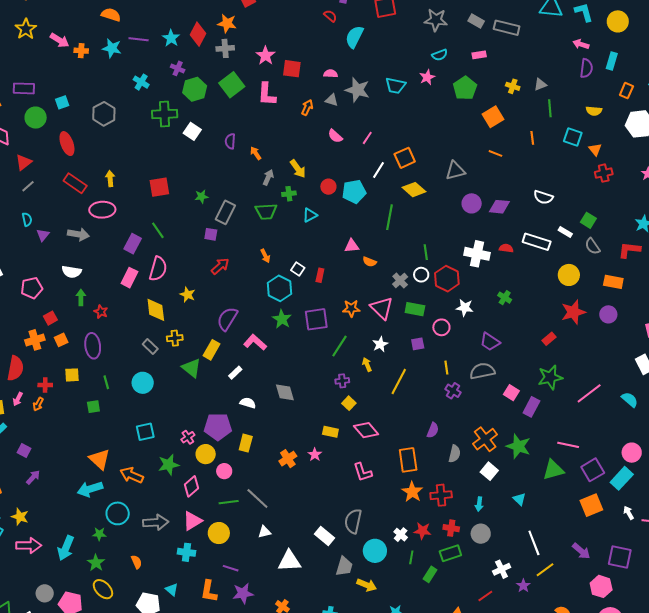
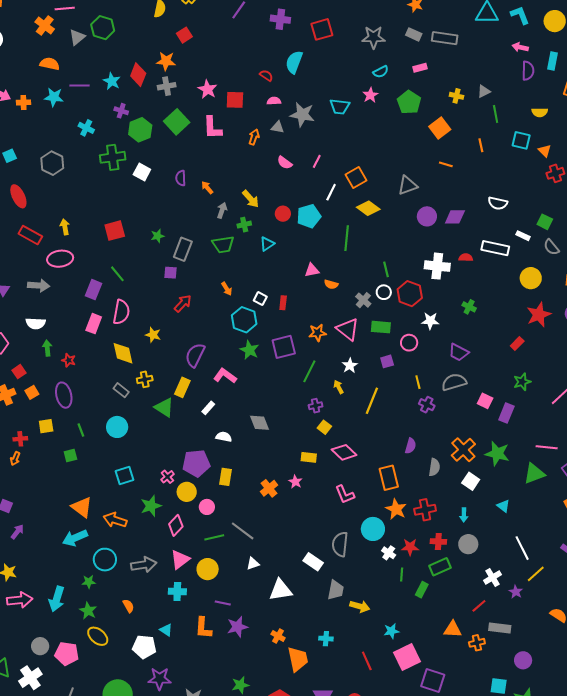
red semicircle: (330, 16) -> (266, 76), moved
green star: (550, 377) -> (522, 382), size x0.7
cyan circle: (375, 551) -> (373, 529), moved

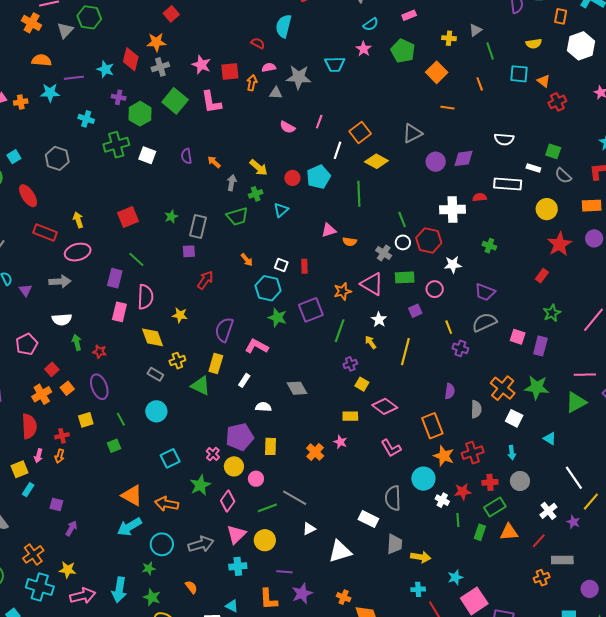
orange arrow: (254, 137) -> (252, 83), moved
orange triangle: (453, 629) -> (509, 532), moved
cyan cross: (326, 639) -> (418, 589), moved

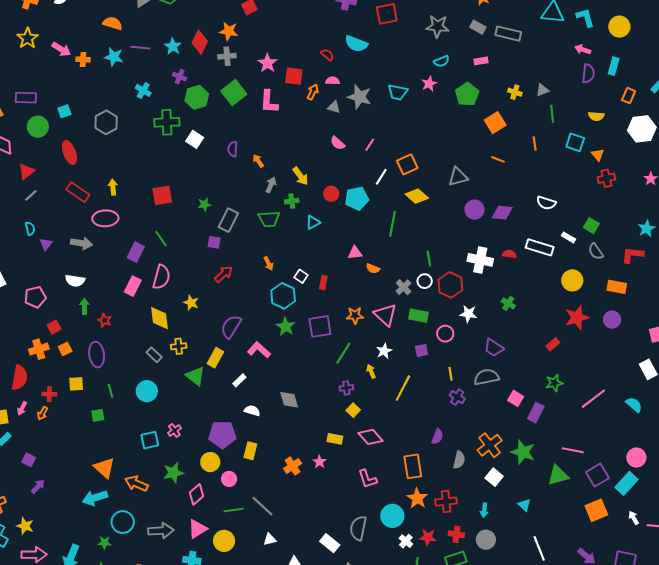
cyan semicircle: (284, 26) -> (356, 44), turned -95
pink cross: (213, 454) -> (174, 431), moved

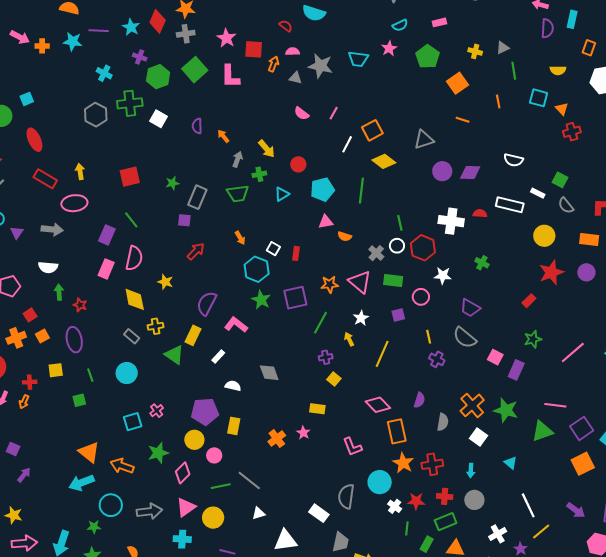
gray hexagon: (106, 122) -> (96, 115), moved
cyan pentagon: (357, 198) -> (322, 189), moved
gray semicircle: (486, 377) -> (465, 338), turned -125
pink diamond: (371, 437) -> (378, 405), moved

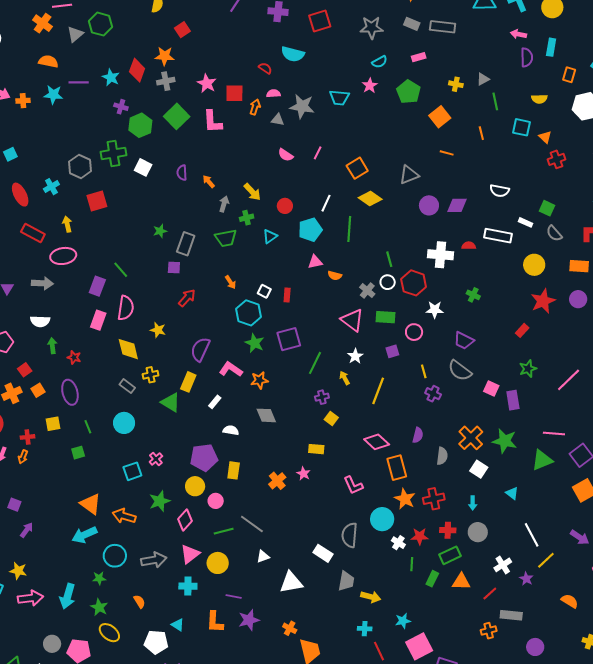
cyan cross: (104, 73) -> (51, 187), moved, turned 35
white line: (347, 144) -> (326, 203), moved
red square: (130, 177) -> (97, 201), moved
orange star: (330, 284) -> (259, 380), moved
purple rectangle: (516, 370) -> (513, 400), turned -30

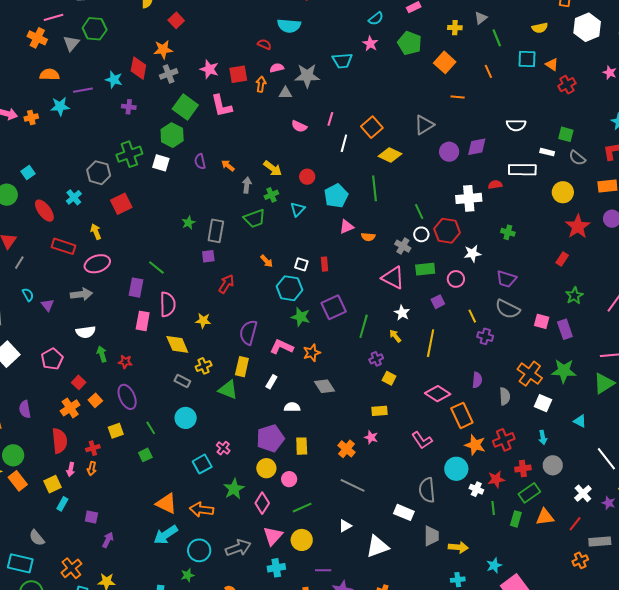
green hexagon: (140, 125) -> (172, 135), moved
white line: (326, 203) -> (344, 143), moved
gray line: (252, 524) -> (353, 485), moved

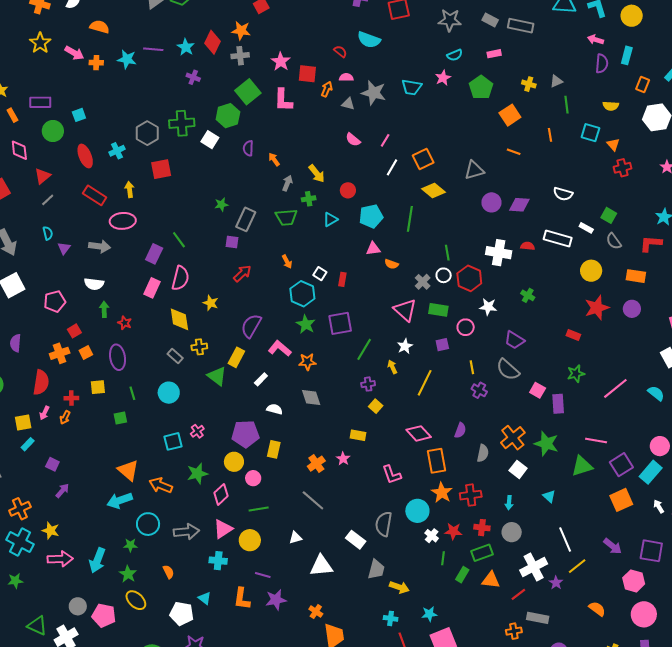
orange semicircle: (49, 75) -> (100, 27), moved
red rectangle: (562, 259) -> (573, 335), turned 64
white cross: (583, 493) -> (534, 567), size x1.5

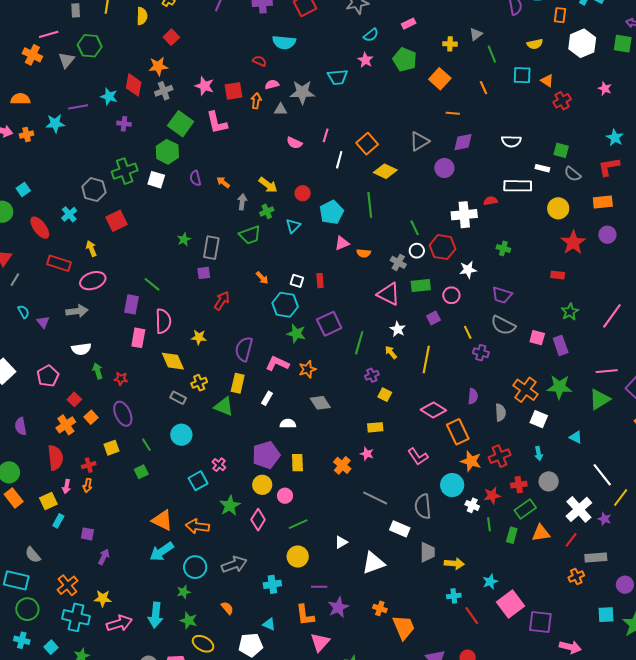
purple diamond: (519, 205) -> (463, 142), moved
gray line: (313, 500) -> (375, 498), moved
pink triangle: (223, 529) -> (320, 642), moved

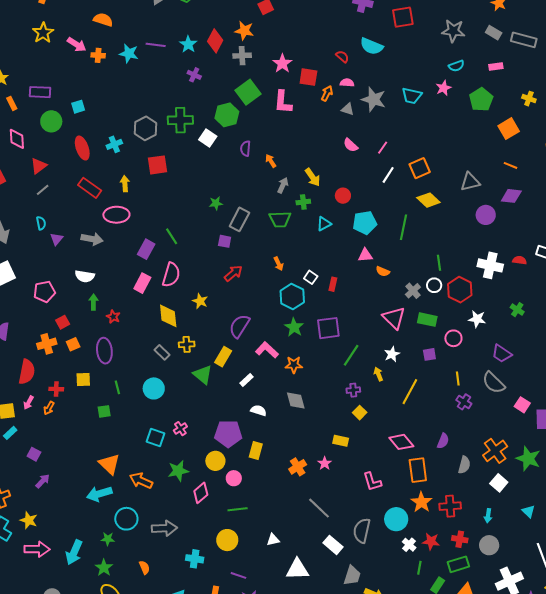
cyan square: (198, 481) -> (156, 437), turned 30

